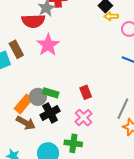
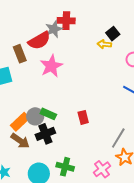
yellow arrow: (111, 16) -> (104, 44), moved
red semicircle: (33, 21) -> (39, 41), turned -35
brown rectangle: (16, 49) -> (20, 54), moved
pink cross: (83, 118) -> (102, 169), moved

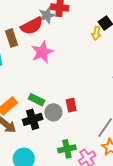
yellow arrow: (104, 44) -> (96, 33), turned -88
gray circle: (35, 116) -> (53, 112), moved
green cross: (65, 167) -> (67, 149), moved, turned -30

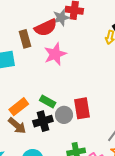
red rectangle: (71, 105) -> (82, 108), size x1.5

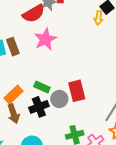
brown rectangle: (25, 39) -> (13, 47), moved
brown arrow: (17, 126) -> (14, 114), turned 36

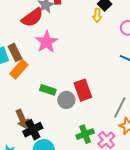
orange rectangle: (14, 95) -> (19, 69), moved
black cross: (39, 107) -> (33, 130), moved

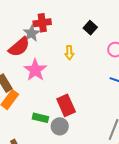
yellow arrow: (97, 15) -> (69, 53), moved
red rectangle: (83, 90) -> (66, 105), moved

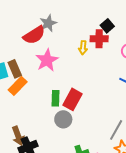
red cross: (42, 23) -> (99, 39), moved
red rectangle: (66, 105) -> (72, 99), turned 45
green rectangle: (40, 118) -> (55, 98), moved, turned 70

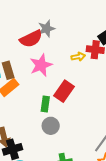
yellow arrow: (83, 48) -> (78, 57), turned -112
red rectangle: (72, 99) -> (64, 91), moved

